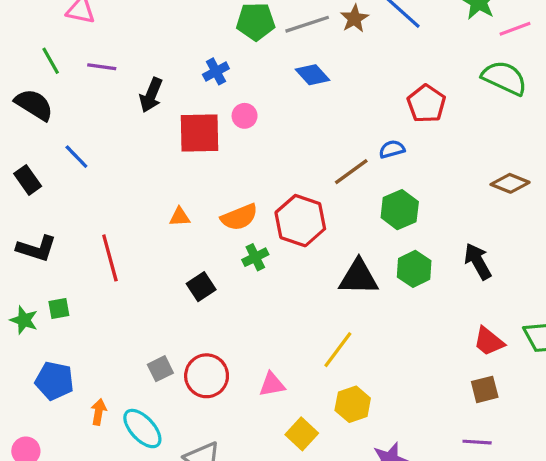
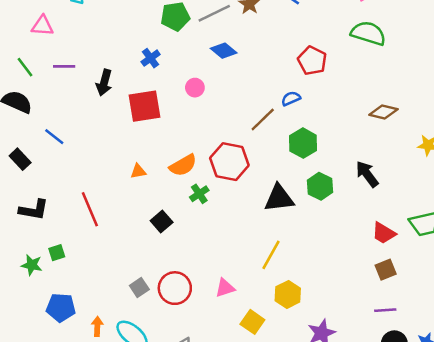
pink circle: (245, 116) -> (195, 88), moved

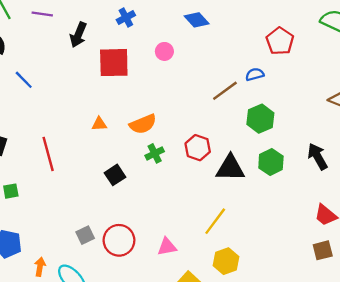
red hexagon: (229, 162) -> (198, 148), moved, size x0.7

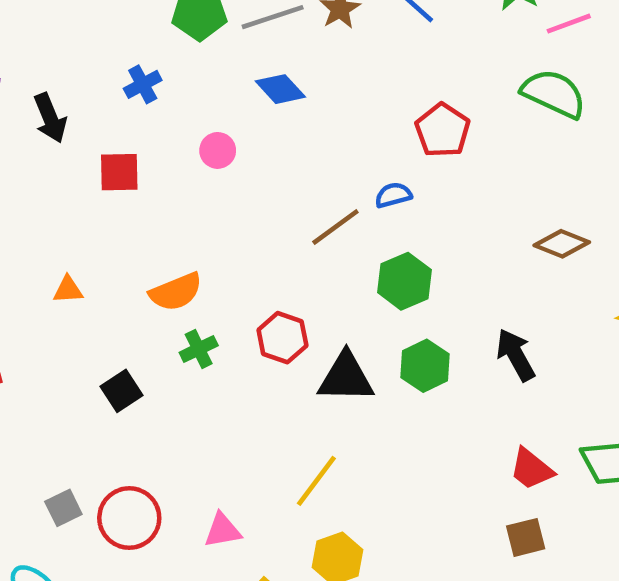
black arrow: (78, 35) -> (50, 118), turned -45
red square: (114, 63) -> (119, 172), size x0.7
orange triangle: (99, 124) -> (68, 290), moved

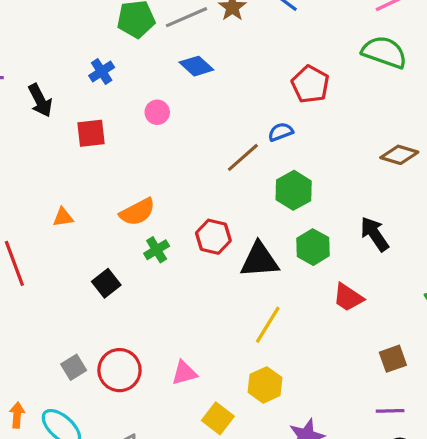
red trapezoid: (531, 469) -> (348, 297), moved
yellow line: (316, 481) -> (268, 325), moved

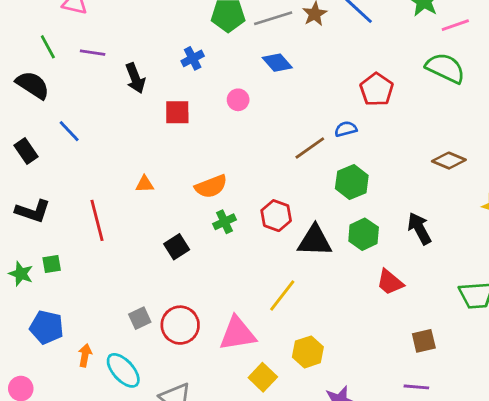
yellow line: (268, 325) -> (282, 296), moved
pink triangle: (184, 373) -> (237, 334), size x1.6

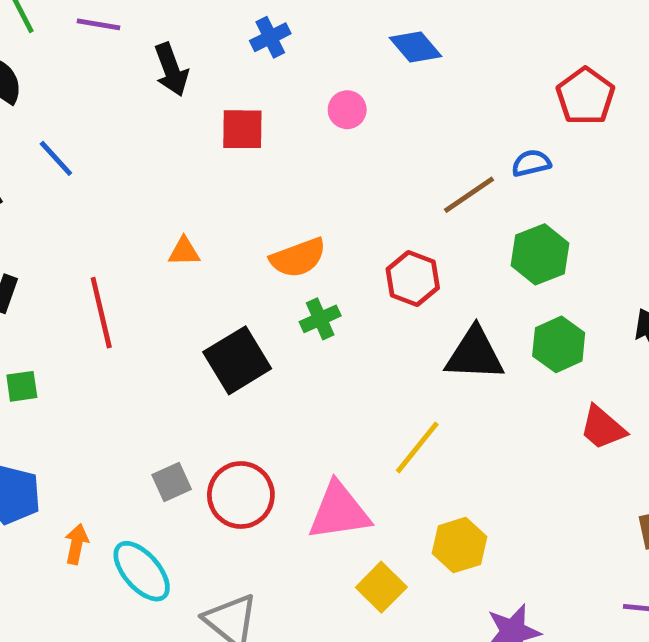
red hexagon: (276, 216) -> (413, 278), moved
black square: (177, 247) -> (237, 360), size x1.5

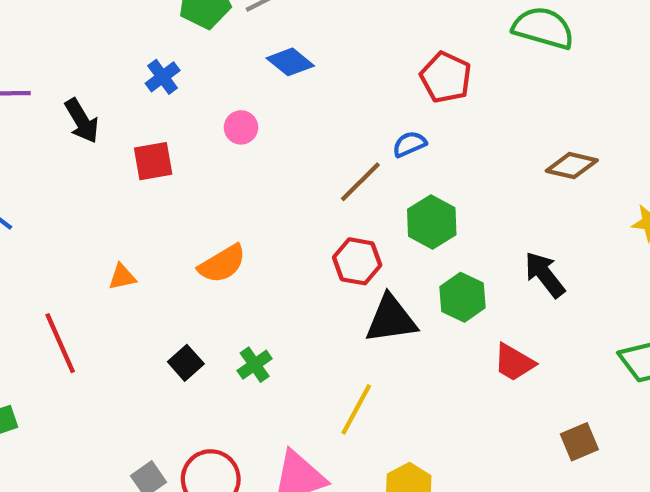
red hexagon: (413, 278) -> (357, 261), moved
green cross: (320, 319) -> (255, 365), moved
black square: (237, 360) -> (186, 363), size x0.6

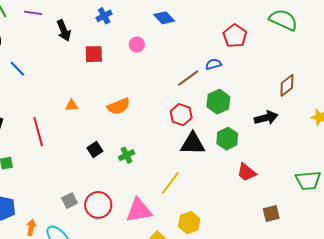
brown diamond: (572, 166) -> (287, 85), turned -60
black arrow: (545, 275) -> (266, 118), moved, turned 105

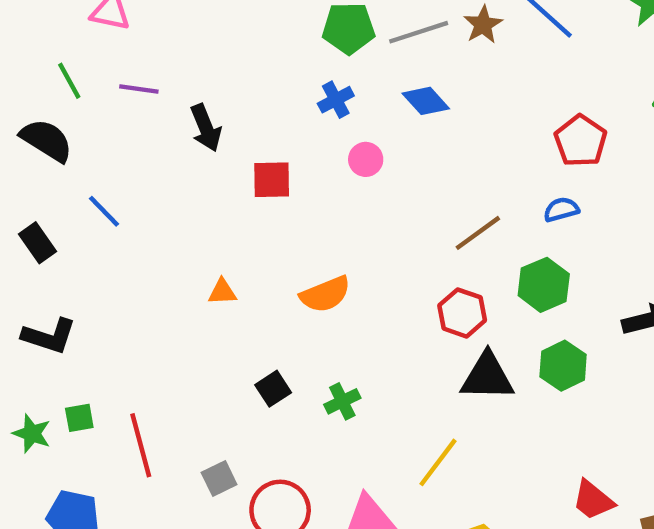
blue cross: (104, 16) -> (336, 100), moved
blue semicircle: (213, 64) -> (561, 209), moved
red line: (38, 132) -> (141, 445), moved
red trapezoid: (247, 172) -> (593, 500), moved
gray square: (70, 201) -> (219, 478), moved

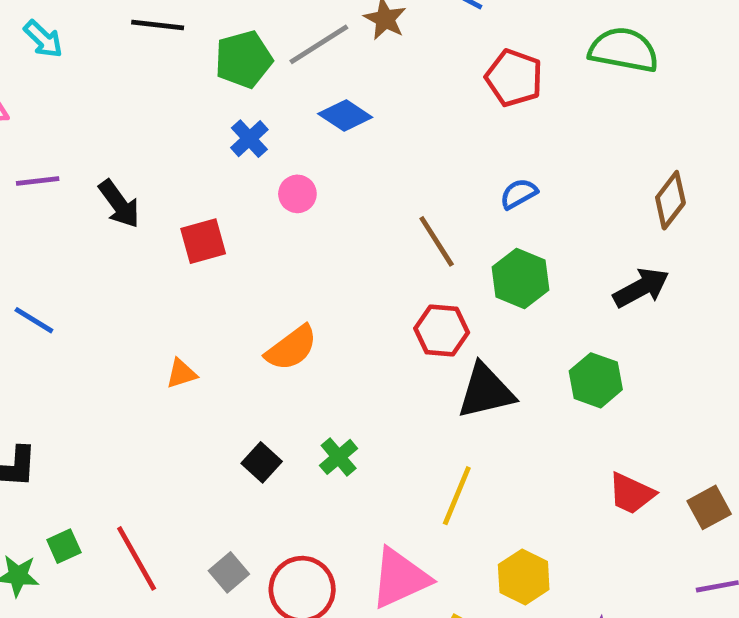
red pentagon: (581, 141) -> (514, 78), moved
brown line: (478, 233) -> (437, 241), turned -72
green hexagon: (563, 366) -> (596, 380), moved

